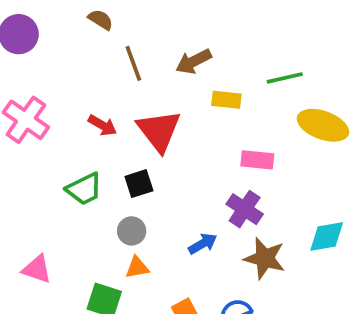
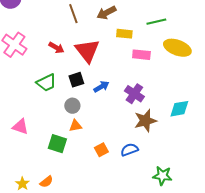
pink rectangle: (257, 160) -> (141, 55), moved
blue arrow: (203, 244) -> (101, 87), moved
brown star: (265, 258) -> (145, 121), turned -30

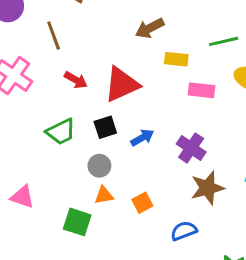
brown line: (73, 14) -> (54, 36), moved
red triangle: (87, 51) -> (122, 84), turned 44
orange square: (101, 150) -> (142, 203), moved

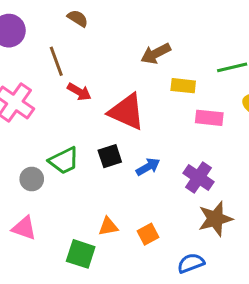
red arrow: (76, 80) -> (79, 92), moved
red triangle: (122, 84) -> (127, 112), turned 48
gray circle: (99, 166) -> (32, 179), moved

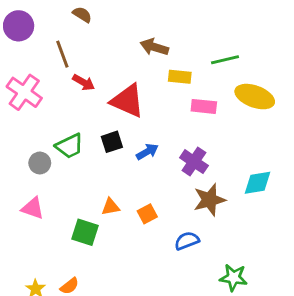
brown arrow: (156, 54) -> (154, 47), turned 44

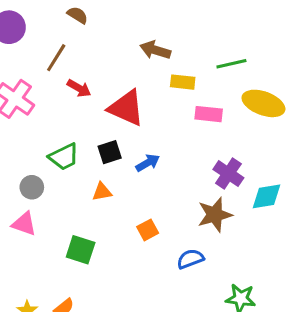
brown line: (62, 54) -> (56, 58), turned 52
purple cross: (194, 162) -> (228, 174), moved
gray circle: (40, 163) -> (32, 187), moved
orange triangle: (110, 207) -> (102, 192), moved

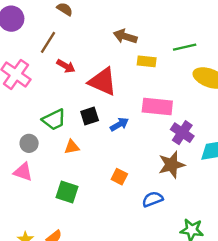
pink rectangle: (209, 114) -> (157, 107), moved, size x1.4
orange triangle: (102, 192) -> (72, 147), moved
orange square: (148, 230) -> (119, 177), turned -35

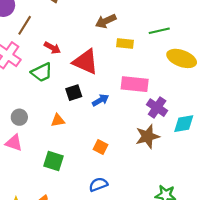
brown arrow: (125, 36) -> (106, 21), turned -42
brown line: (48, 42) -> (25, 25), moved
green trapezoid: (54, 120) -> (42, 72), moved
blue semicircle: (153, 199) -> (98, 184), moved

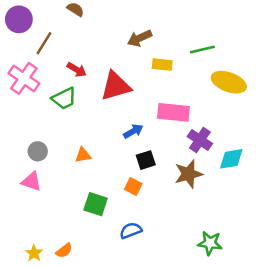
red triangle: (86, 62) -> (116, 86), turned -40
black square: (74, 93) -> (146, 160), moved
green square: (53, 161) -> (96, 204), moved

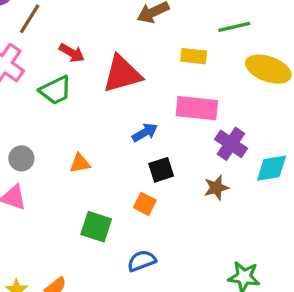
yellow rectangle: (162, 65) -> (194, 56), moved
brown star: (189, 174) -> (216, 188), size x0.7

